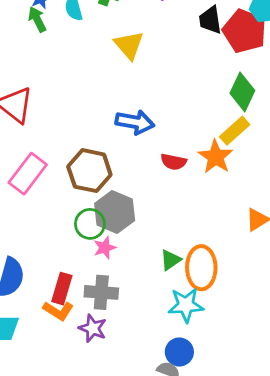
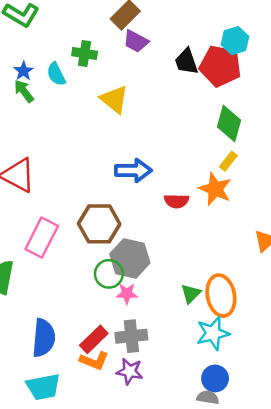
yellow rectangle: (235, 131) -> (228, 161), size x0.7
pink star: (105, 248) -> (127, 294), turned 30
red rectangle: (62, 289) -> (94, 339), turned 40

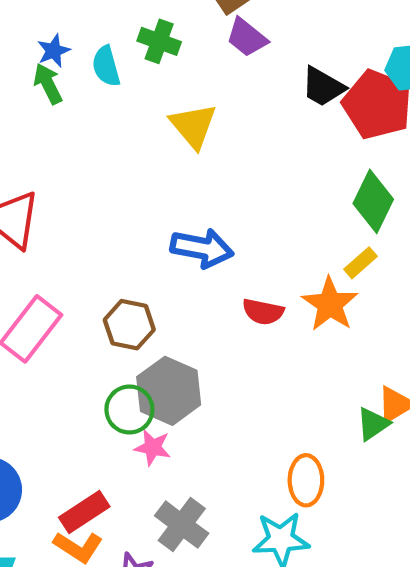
black trapezoid: (186, 62) -> (323, 87), turned -52
brown hexagon: (99, 224) -> (129, 325), size x0.7
green triangle: (191, 294) -> (373, 424), moved
orange ellipse: (221, 296) -> (306, 480), size x0.7
gray cross: (131, 336) -> (182, 525), moved, turned 32

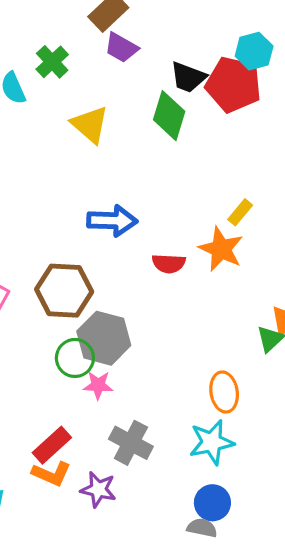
green cross: (159, 41) -> (52, 62), turned 36
green diamond: (373, 201) -> (169, 116), moved
brown hexagon: (129, 325) -> (64, 291), size x1.4

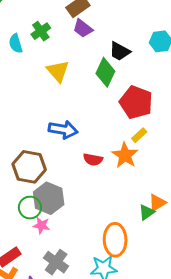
red pentagon: (233, 85) -> (136, 102), moved
orange ellipse: (224, 392) -> (115, 240), size x1.4

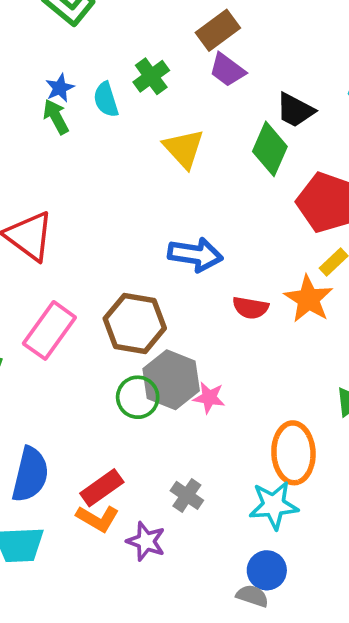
pink star: (41, 225) -> (209, 398), moved
gray cross: (56, 262) -> (187, 495), size x0.7

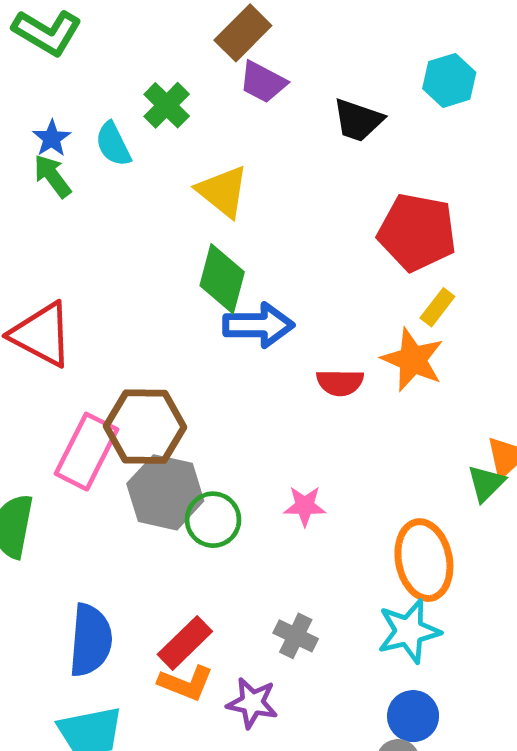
green diamond: (270, 149) -> (222, 279), moved
brown hexagon: (135, 323) -> (145, 427), moved
gray hexagon: (171, 380) -> (165, 492), moved

